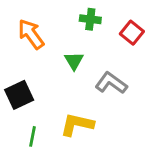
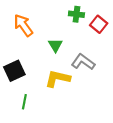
green cross: (90, 19) -> (76, 14), moved
yellow L-shape: (77, 125) -> (58, 79), moved

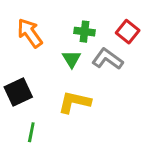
green cross: (76, 14) -> (85, 32), moved
gray L-shape: (83, 62) -> (108, 59), moved

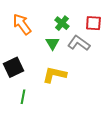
green cross: (85, 32) -> (62, 23), turned 32
red square: (128, 32) -> (93, 23), turned -35

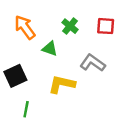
green triangle: (52, 43) -> (50, 49), moved, turned -40
gray L-shape: (79, 43) -> (93, 63), moved

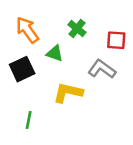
red square: (106, 26) -> (116, 40), moved
black square: (15, 76) -> (22, 69), moved

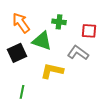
green cross: (77, 29) -> (59, 22), turned -32
green triangle: (55, 53) -> (42, 41), size x1.5

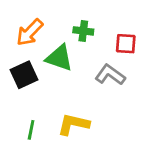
orange arrow: (21, 23) -> (30, 32), turned -100
yellow L-shape: (52, 71) -> (73, 124), moved

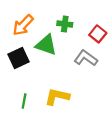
red square: (126, 44) -> (98, 34), turned 35

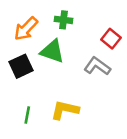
green cross: (65, 24) -> (64, 20), moved

